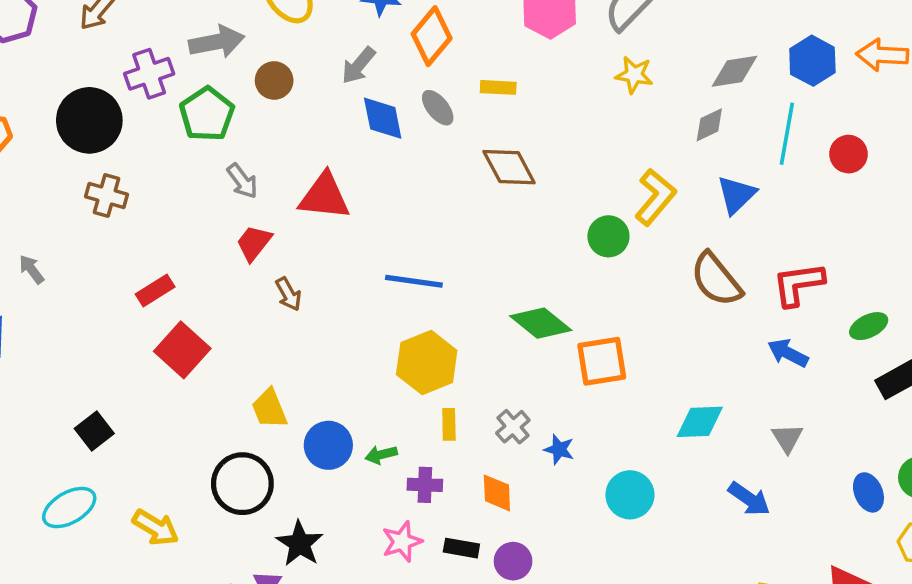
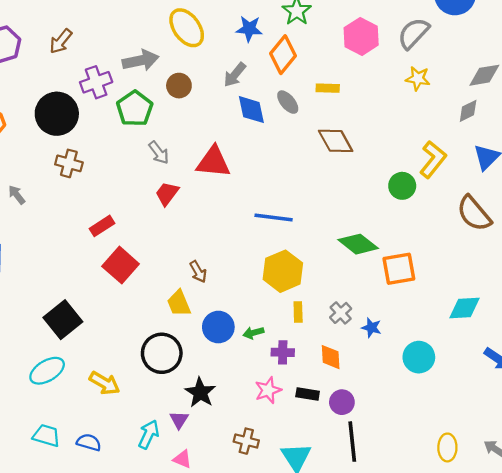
gray arrow: (31, 269) -> (17, 195), moved
brown arrow: (288, 294) -> (198, 272), moved
black square: (94, 431) -> (63, 320), size x1.5

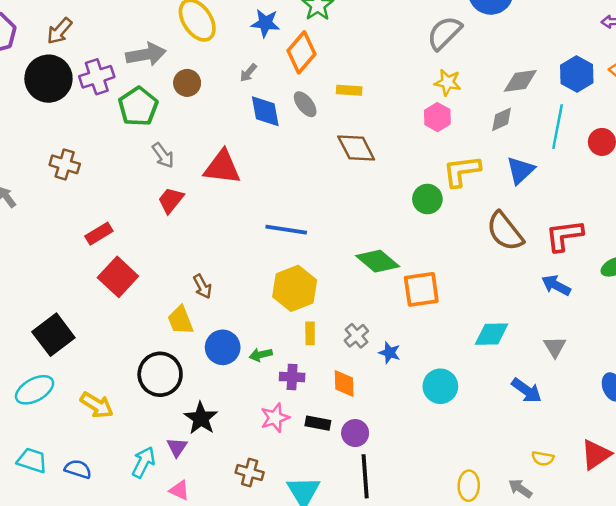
pink hexagon: (361, 36) -> (437, 117), moved, size x0.7
gray arrow: (235, 75) -> (248, 73), size x0.7
black circle: (57, 114) -> (48, 79), moved
yellow L-shape: (433, 159) -> (462, 171), turned -138

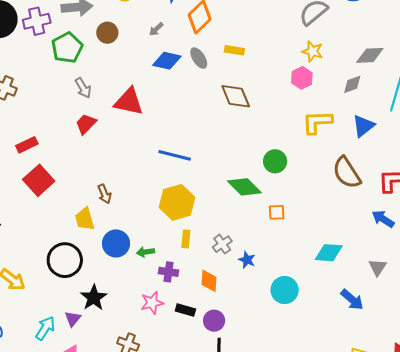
blue diamond: (265, 111) -> (167, 61), turned -72
green circle: (427, 199) -> (275, 161), moved
orange square: (421, 289) -> (277, 212), size x0.6

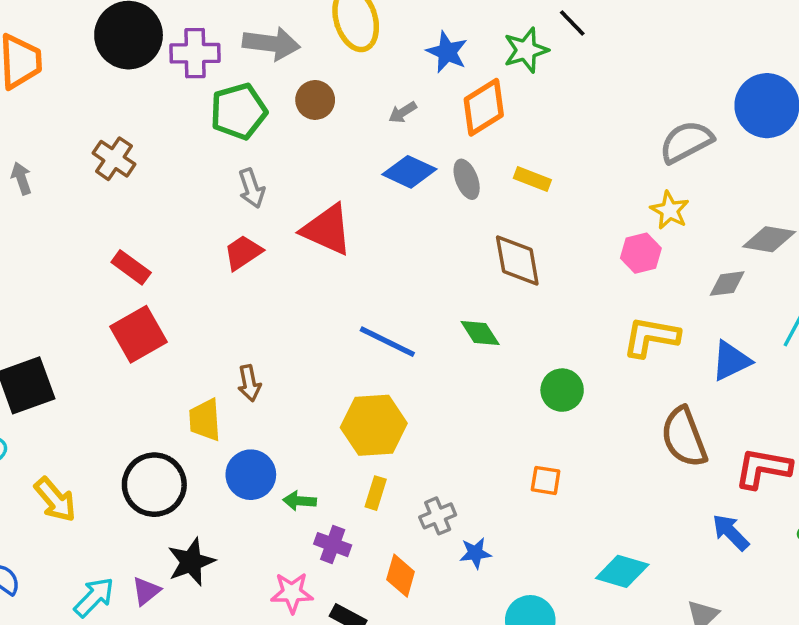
red rectangle: (27, 145) -> (131, 267), turned 50
green diamond: (244, 187) -> (480, 333), moved, size x0.7
blue star: (247, 260) -> (475, 553), turned 30

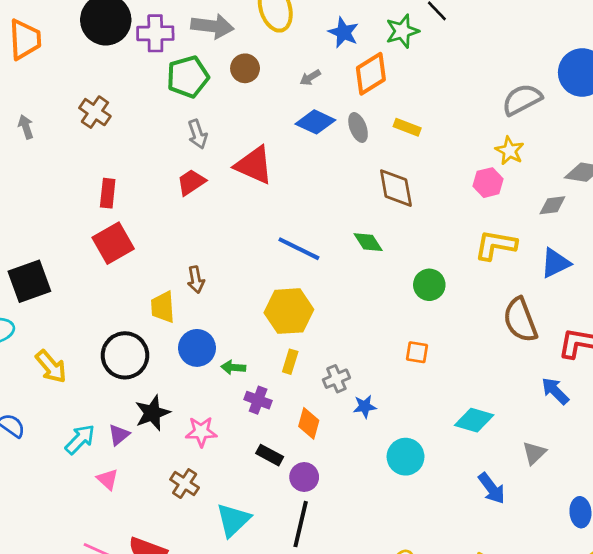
red rectangle: (131, 267) -> (108, 193), turned 60
pink star: (292, 593) -> (201, 432), moved

